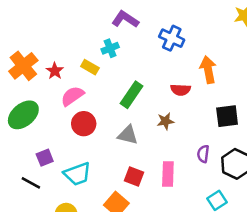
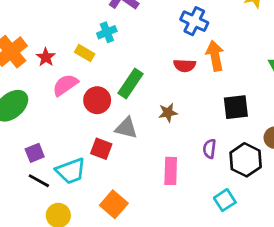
blue cross: (172, 38) -> (194, 21), moved
red semicircle: (181, 90) -> (185, 66), moved
red circle: (84, 124) -> (97, 100), moved
red square: (134, 177) -> (101, 149), moved
black line: (31, 183) -> (39, 181), moved

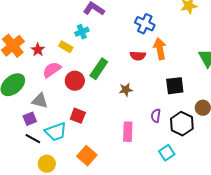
gray triangle: (126, 128) -> (40, 101), moved

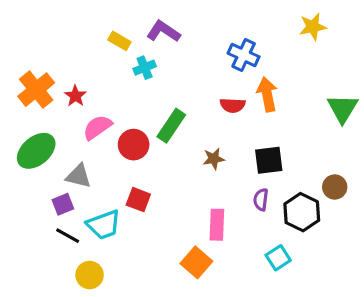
yellow rectangle: (66, 47) -> (119, 41), moved
black square: (175, 86) -> (269, 160), moved
orange square: (87, 156) -> (196, 262), moved

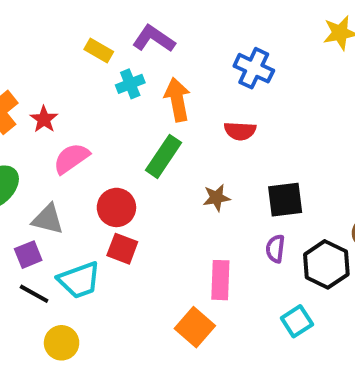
orange arrow: (267, 94) -> (177, 100), moved
red circle: (134, 145) -> (116, 207), moved

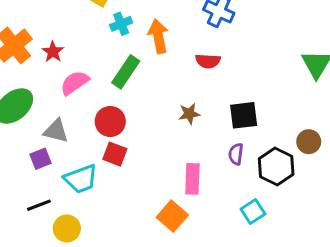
green rectangle: (164, 156) -> (126, 72), moved
black line: (34, 294) -> (39, 205), moved, turned -50

